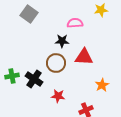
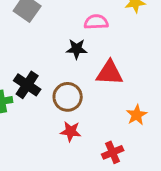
brown circle: (56, 63) -> (68, 97), moved
black cross: (34, 79) -> (27, 85), moved

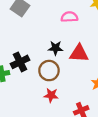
black star: (77, 49) -> (55, 48), moved
black cross: (27, 85) -> (20, 62), turned 30

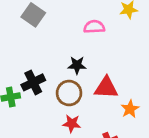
red triangle: (79, 53) -> (106, 88), moved

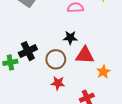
black star: (77, 65) -> (70, 38), moved

